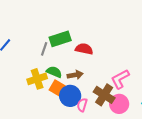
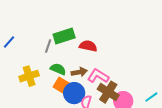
yellow cross: (37, 79) -> (29, 76), moved
pink L-shape: (120, 79) -> (98, 76), moved, turned 60

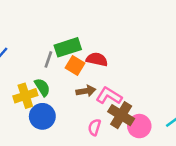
green semicircle: (58, 69) -> (42, 87), moved, turned 35
orange square: (61, 85) -> (75, 65), moved
blue circle: (74, 93) -> (42, 116), moved

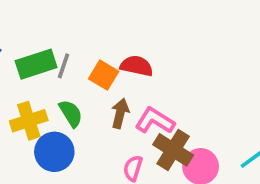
green rectangle: (68, 47) -> (36, 64), moved
green semicircle: (42, 87) -> (71, 113), moved
brown arrow: (86, 91) -> (120, 113), turned -66

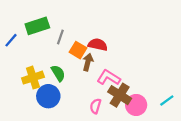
green rectangle: (36, 64) -> (37, 26), moved
gray line: (63, 66) -> (60, 37), moved
brown arrow: (120, 113) -> (88, 62), moved

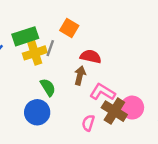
orange square: (78, 50) -> (69, 28), moved
yellow cross: (33, 78) -> (35, 53), moved
pink circle: (136, 105) -> (132, 108), moved

